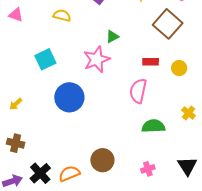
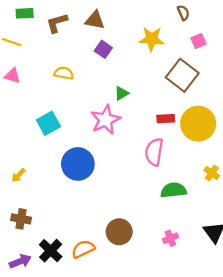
yellow circle: (179, 68) -> (198, 124), size x2.0

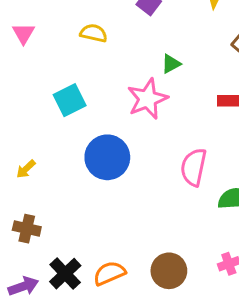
pink triangle: (12, 76) -> (23, 33), turned 42
pink semicircle: (154, 152) -> (194, 167), moved
brown circle: (119, 232) -> (169, 271), moved

